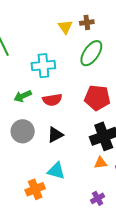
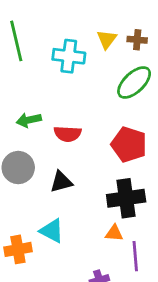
cyan cross: (43, 66) -> (69, 56), moved

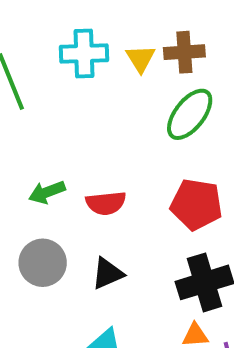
brown cross: (137, 40) -> (184, 52), size x1.4
cyan cross: (69, 56) -> (84, 53), moved

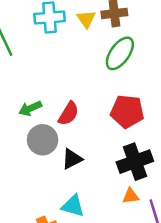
red semicircle: (106, 203) -> (69, 114), turned -50
gray circle: (43, 263) -> (43, 140), moved

